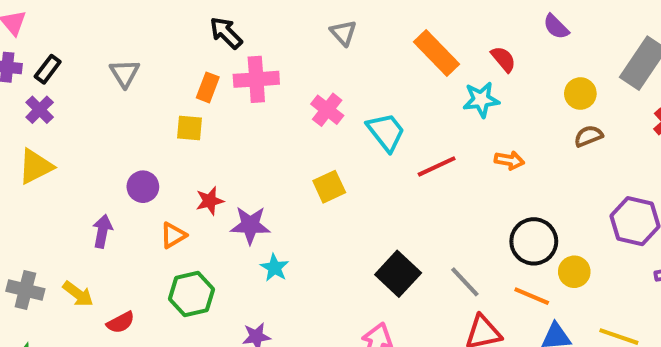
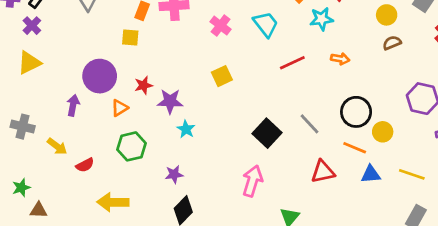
cyan trapezoid: (386, 132) -> (266, 24), moved
purple circle: (143, 187) -> (100, 76), size x1.6
gray line: (465, 282) -> (310, 124), moved
gray cross: (25, 290) -> (23, 127), moved

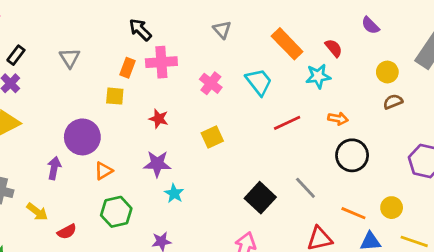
red star: (143, 85) -> (159, 119), moved, turned 30
black circle: (356, 112) -> (352, 155), moved
yellow circle: (383, 132) -> (392, 208), moved

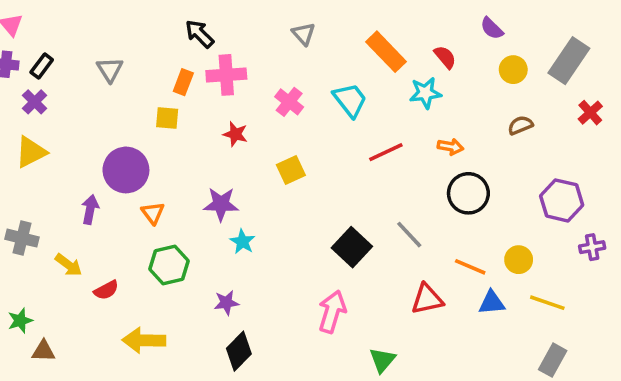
yellow circle: (387, 72) -> (513, 70), moved
red star: (159, 119) -> (235, 134), moved
orange triangle: (104, 171) -> (153, 213), turned -36

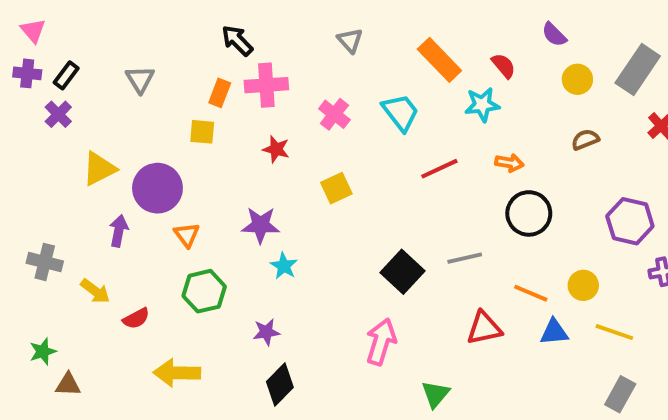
yellow triangle: (31, 152) -> (99, 169), moved
gray line: (409, 235) -> (465, 258), turned -60

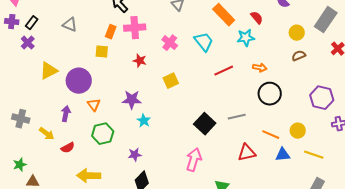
gray triangle: (140, 79) -> (70, 25), turned -35
yellow circle: (577, 79) -> (297, 33), moved
purple arrow: (119, 231) -> (66, 114), moved

